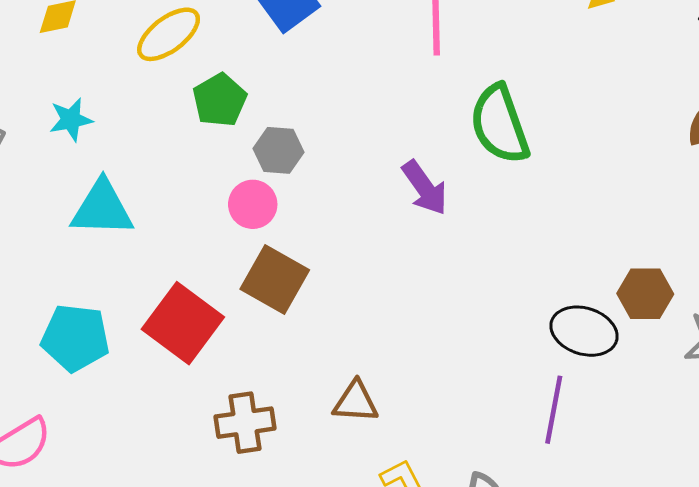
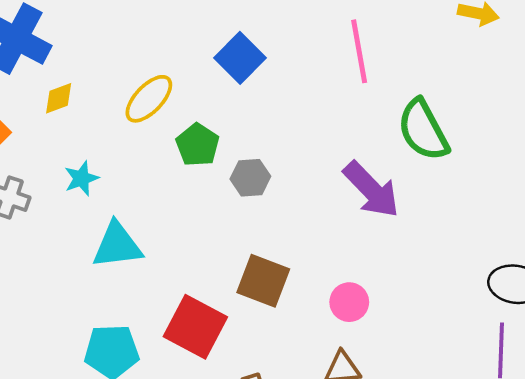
purple arrow: (425, 188) -> (371, 190), size x1.4
pink circle: (253, 204) -> (349, 302), moved

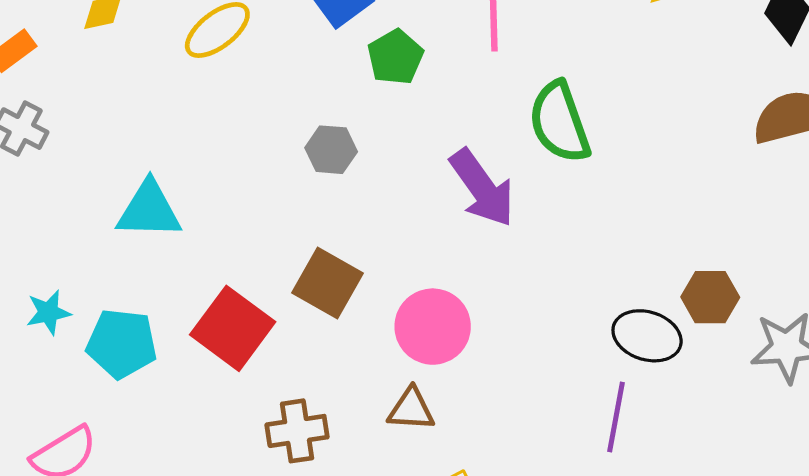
green pentagon: (198, 145) -> (395, 57), moved
cyan star: (81, 178) -> (48, 312), moved
pink circle: (349, 302) -> (433, 327), size x1.5

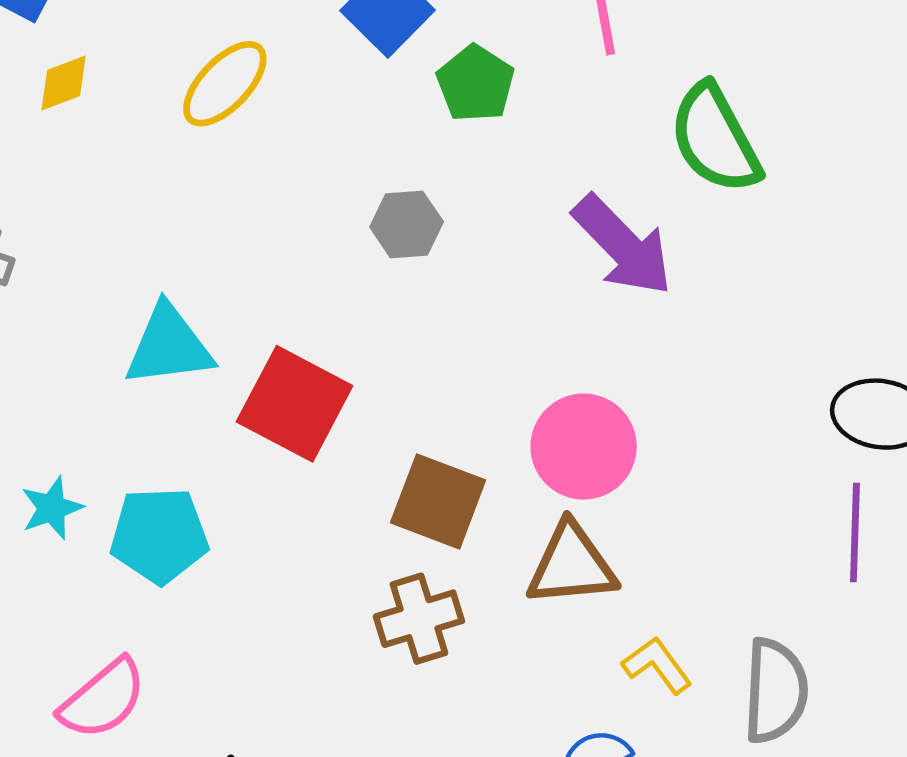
brown square: (328, 283) -> (438, 501), moved
red square: (233, 328) -> (295, 404), moved
brown triangle: (411, 409) -> (571, 565), size x1.4

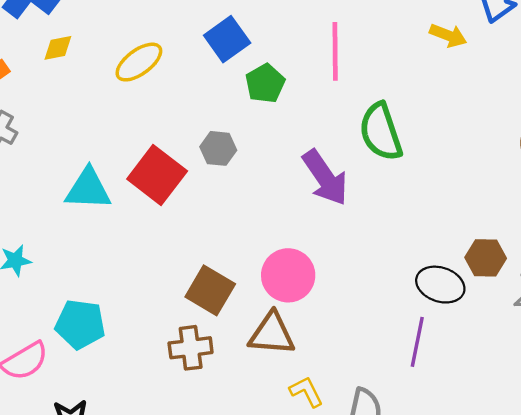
red square: (295, 404) -> (157, 175), moved
cyan pentagon: (159, 535) -> (80, 324), moved

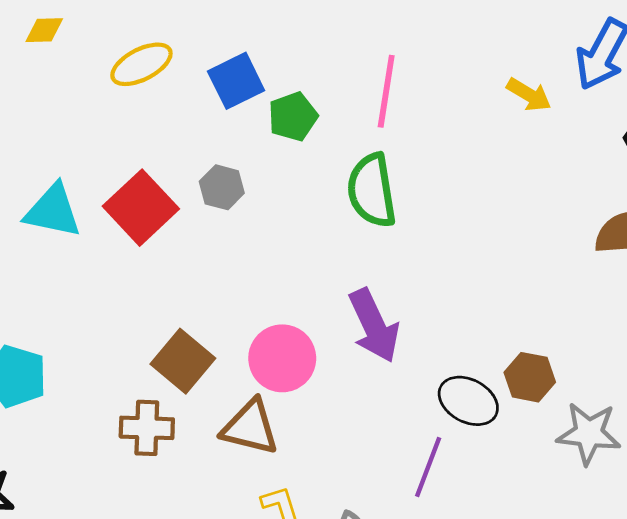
blue square: (227, 39) -> (236, 81), moved
green semicircle: (381, 132) -> (372, 191), moved
purple arrow: (325, 178) -> (374, 326), moved

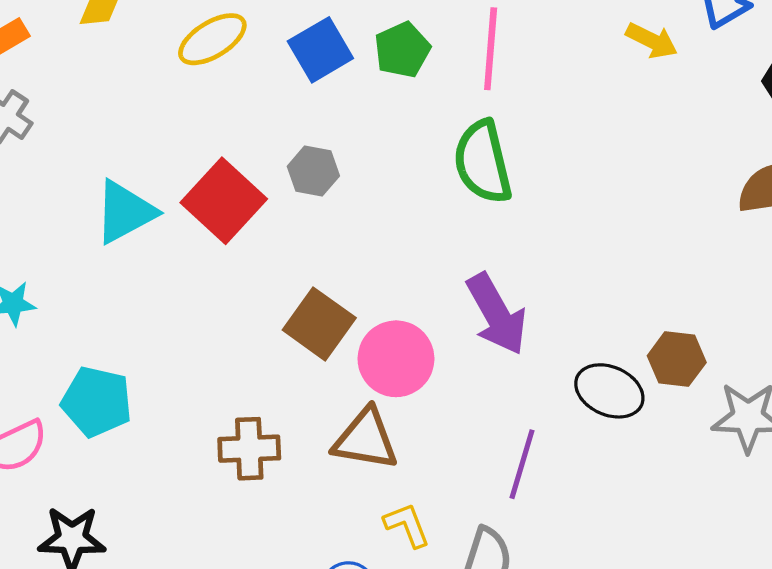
green pentagon: (293, 117) -> (402, 50), moved
cyan triangle: (53, 211) -> (125, 212), turned -36
brown square: (183, 361) -> (319, 324), moved
purple line: (428, 467) -> (522, 464), moved

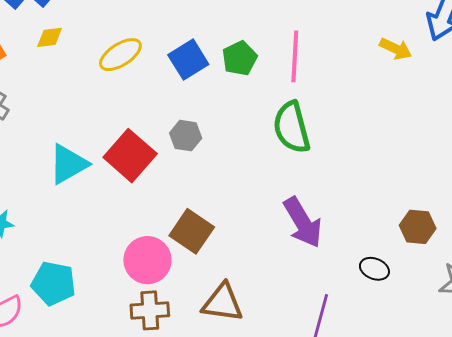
pink circle: (396, 359) -> (147, 260), moved
brown hexagon: (677, 359) -> (418, 227), moved
black ellipse: (609, 391) -> (374, 269), size x0.7

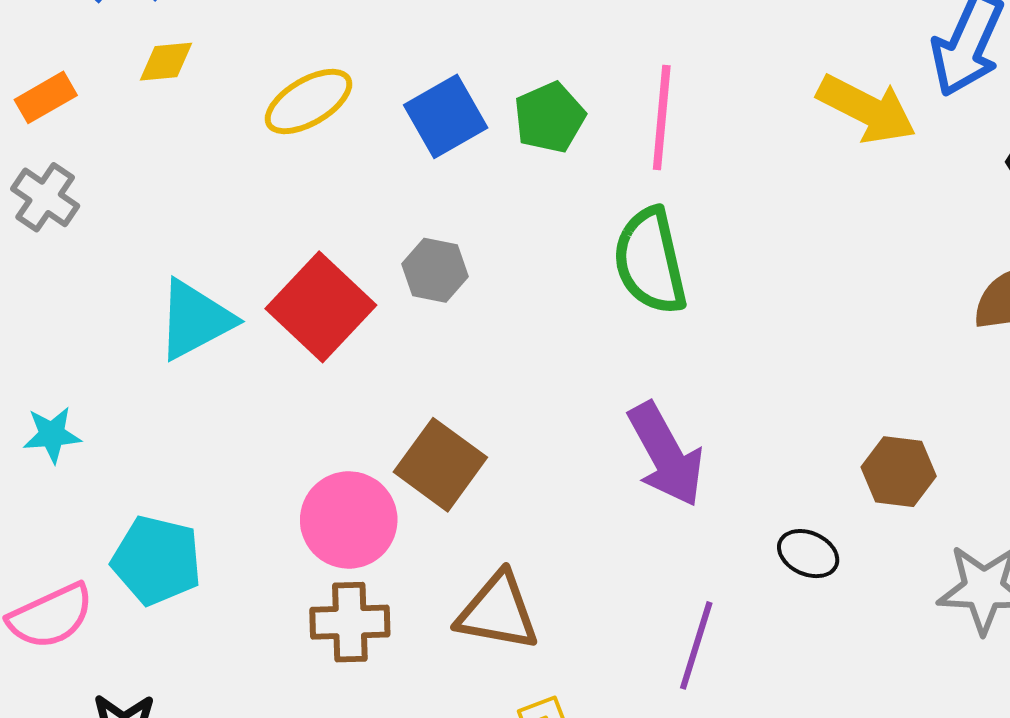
yellow arrow: (396, 49) -> (867, 109), size x1.5

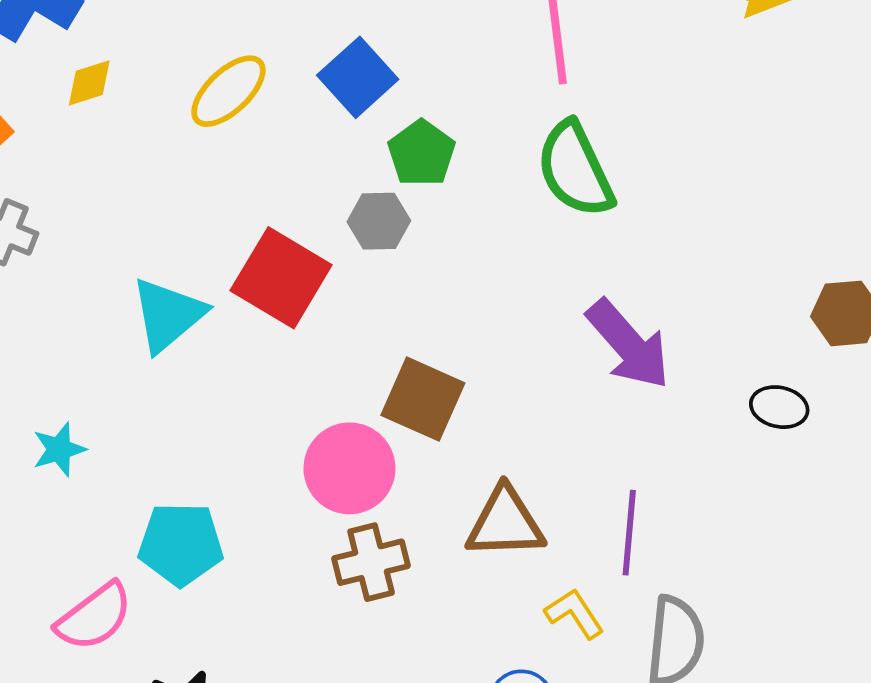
green pentagon: (550, 117) -> (422, 153), moved
purple line: (696, 645) -> (629, 533), moved

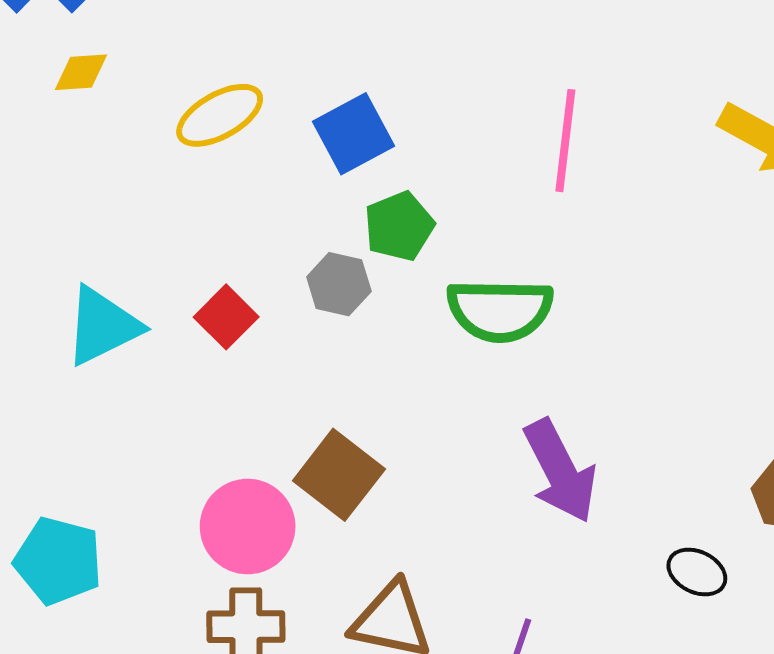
green semicircle: (575, 169) -> (500, 310), moved, turned -78
red square: (281, 278) -> (226, 317), size x0.6

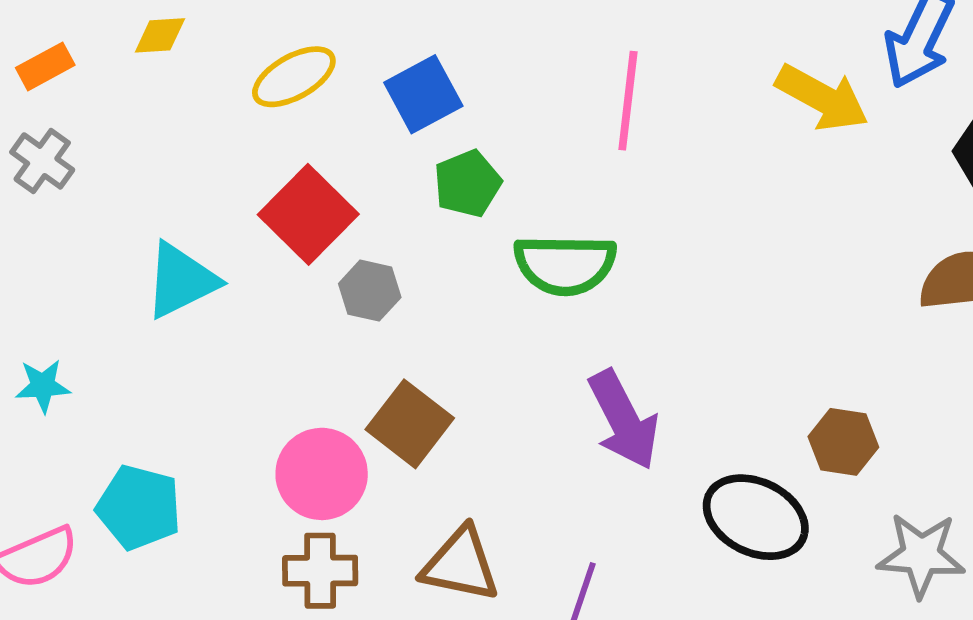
gray hexagon: (339, 284) -> (370, 291), moved
red square: (226, 317) -> (308, 214), moved, size x1.6
black ellipse: (697, 572) -> (756, 517), size x1.8

